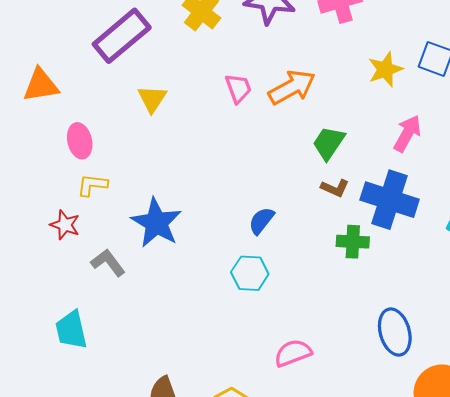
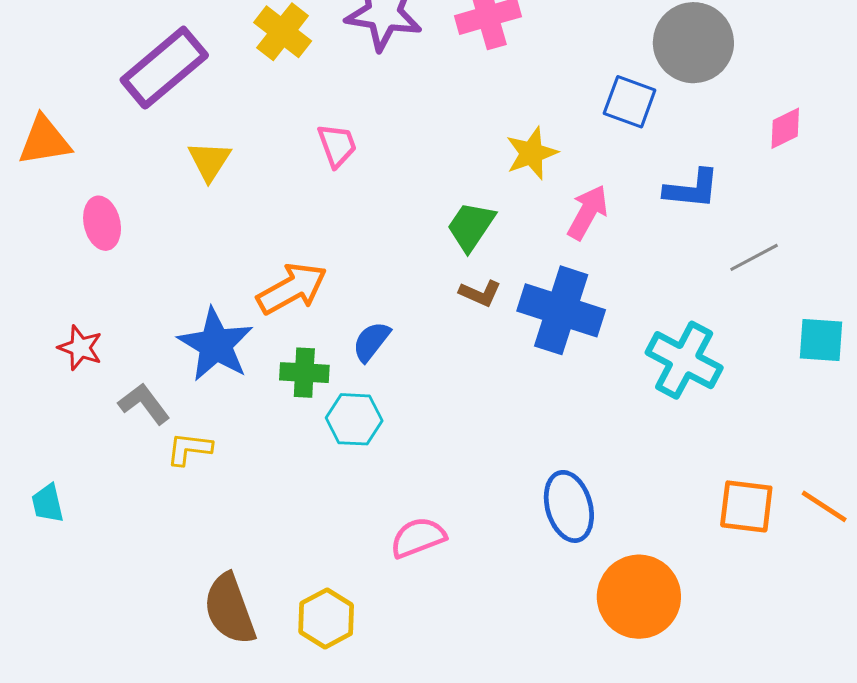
yellow star: (385, 69) -> (532, 153), moved
orange arrow: (292, 87) -> (292, 289), moved
yellow L-shape: (92, 185) -> (189, 449), moved
green cross: (353, 242) -> (304, 373), moved
cyan trapezoid: (71, 330) -> (48, 503), moved, size x0.7

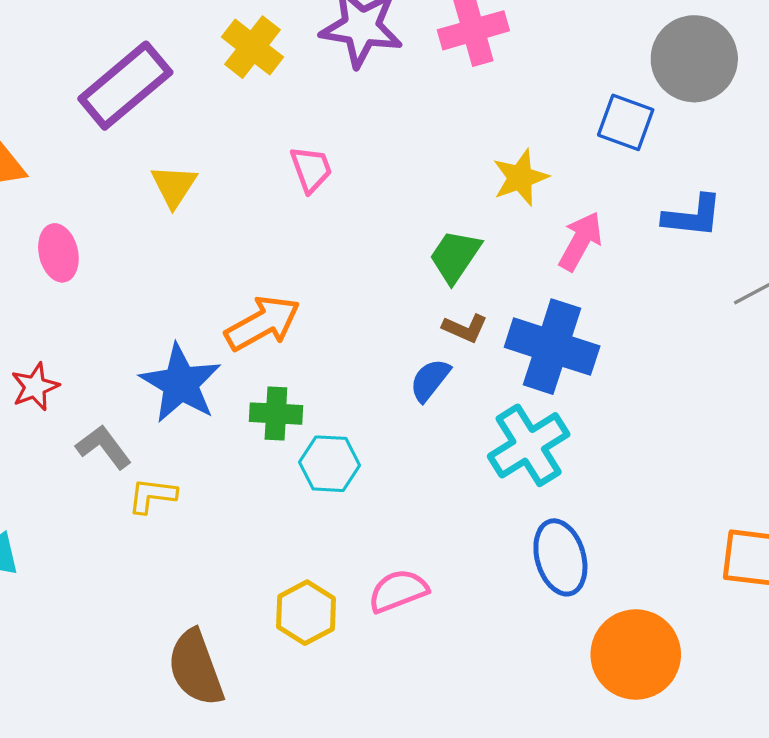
blue semicircle: (371, 341) -> (430, 380), moved
red star: (80, 348) -> (35, 387), turned 30
cyan cross: (684, 360) -> (529, 445), moved, turned 30
yellow hexagon: (326, 618) -> (306, 613), moved

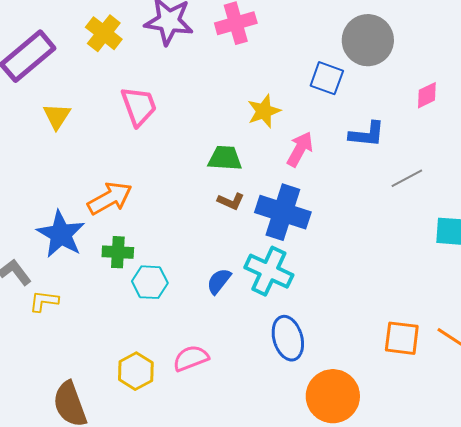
pink trapezoid: (311, 169) -> (139, 106), size x1.4
green trapezoid: (455, 256) -> (225, 158), turned 60
blue semicircle: (430, 380) -> (219, 281), moved
cyan cross: (529, 445) -> (269, 271), turned -33

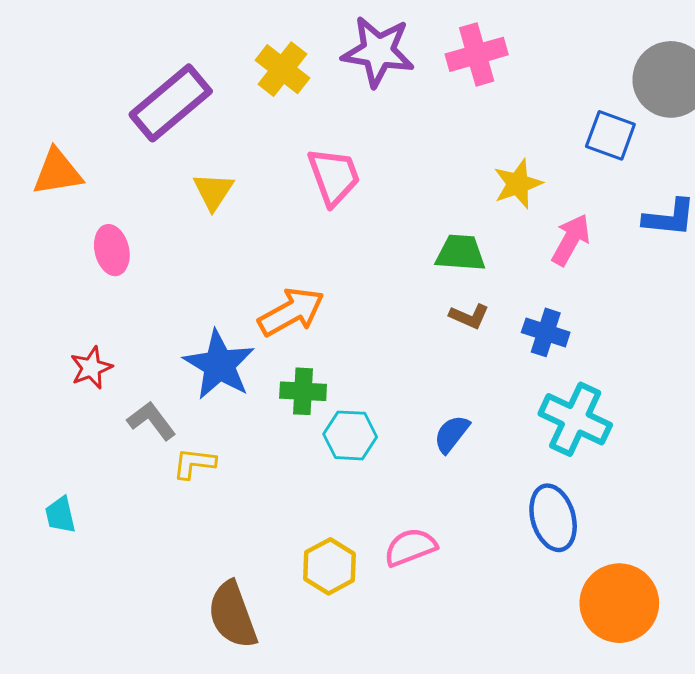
blue cross: (283, 212) -> (546, 332), size x0.6
cyan cross: (269, 271) -> (575, 419), moved

